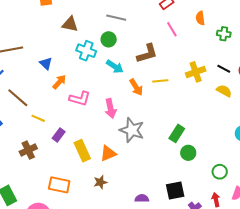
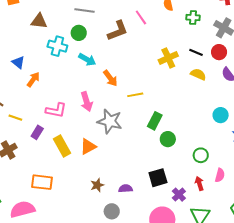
brown L-shape: (147, 54) -> (118, 31), moved
yellow line: (160, 81) -> (135, 95), moved
pink L-shape: (80, 99) -> (56, 110), moved
brown star: (100, 182) -> (97, 185), moved

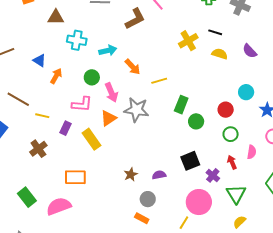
green circle: (79, 33) -> (92, 77), moved
red circle: (219, 52) -> (226, 110), moved
cyan arrow: (87, 59) -> (108, 51), turned -36
orange triangle: (88, 147) -> (108, 118), moved

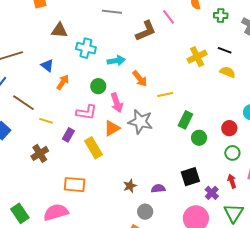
brown triangle: (56, 17) -> (59, 30), moved
green rectangle: (27, 197) -> (20, 213), moved

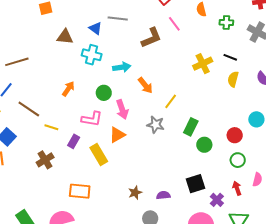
blue triangle: (47, 65) -> (95, 28), moved
yellow semicircle: (228, 72) -> (233, 79), turned -98
yellow line: (165, 94) -> (171, 101), turned -42
gray star: (140, 122) -> (156, 125), moved, size x0.7

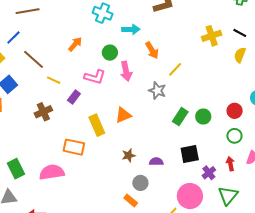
green rectangle: (191, 127) -> (180, 117), moved
orange triangle: (117, 135) -> (123, 115), moved
yellow rectangle: (99, 154) -> (97, 125), moved

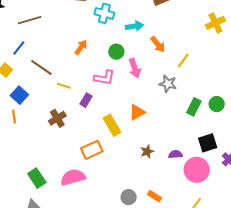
orange rectangle: (74, 147) -> (92, 150), turned -30
gray circle: (140, 183) -> (129, 197), moved
pink circle: (190, 196) -> (197, 170), moved

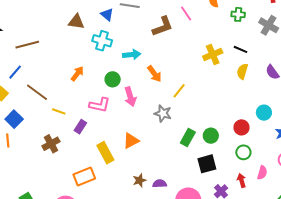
black square: (208, 143) -> (207, 164), moved
purple semicircle: (175, 154) -> (160, 184), moved

